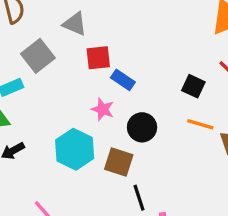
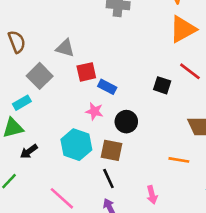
orange line: (200, 124) -> (179, 160), moved
black line: (139, 198) -> (108, 179), moved

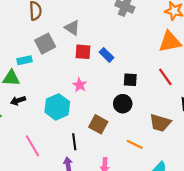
black square: (162, 85) -> (130, 80), moved, turned -32
blue rectangle: (107, 87) -> (106, 55), moved
black circle: (126, 122) -> (123, 104), moved
brown square: (112, 150) -> (98, 124), moved

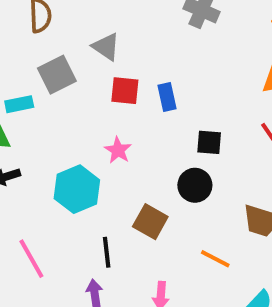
blue rectangle: (106, 55) -> (167, 97), turned 32

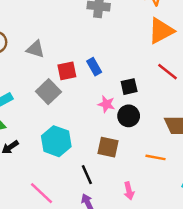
gray triangle: (106, 47) -> (35, 49), moved
gray square: (57, 75) -> (48, 92), moved
pink star: (118, 150) -> (106, 104), moved

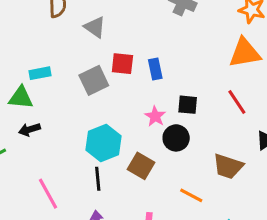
cyan hexagon: (56, 141) -> (104, 143), moved
black line: (87, 175) -> (98, 179), moved

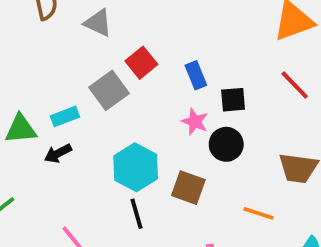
red square: (122, 64) -> (141, 63), turned -35
blue rectangle: (155, 69) -> (196, 75), moved
cyan rectangle: (40, 73) -> (65, 116), moved
black arrow: (29, 129) -> (58, 153), moved

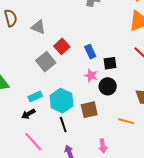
cyan rectangle: (65, 116) -> (35, 96), moved
black arrow: (58, 153) -> (28, 114), moved
brown square: (188, 188) -> (89, 110), turned -30

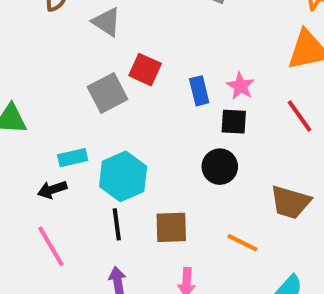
red square: (62, 46) -> (145, 70), turned -35
pink star: (91, 76) -> (240, 86), moved
brown square: (89, 110) -> (171, 227), moved

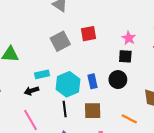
red square: (145, 70) -> (89, 34), moved, turned -35
blue rectangle: (199, 91) -> (92, 81), moved

